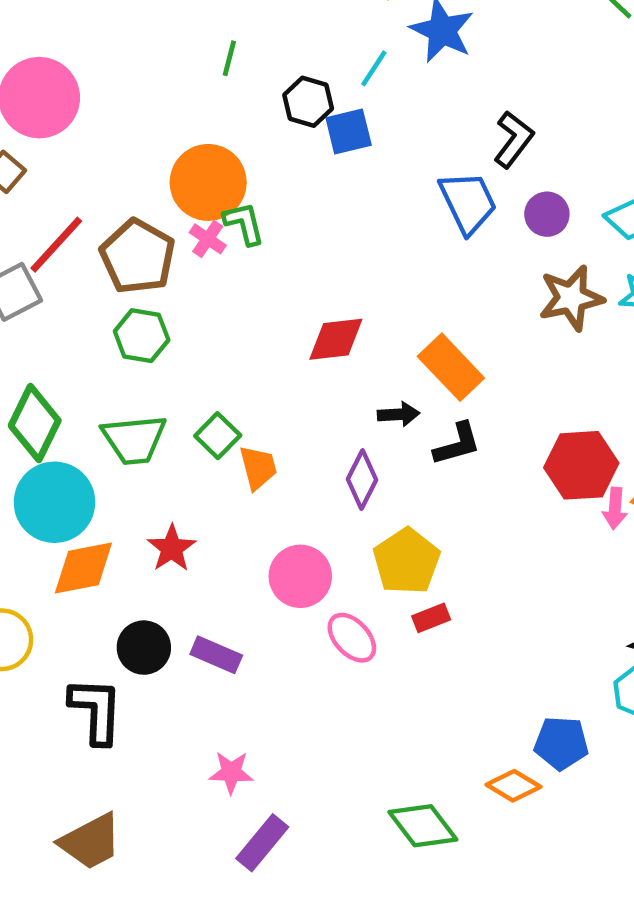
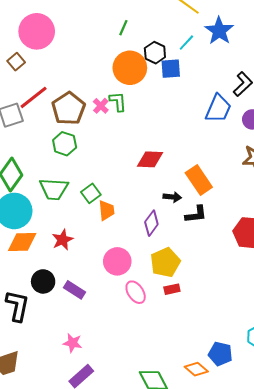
orange circle: (208, 182) -> (130, 68), moved
blue trapezoid: (468, 202) -> (218, 108), turned 40

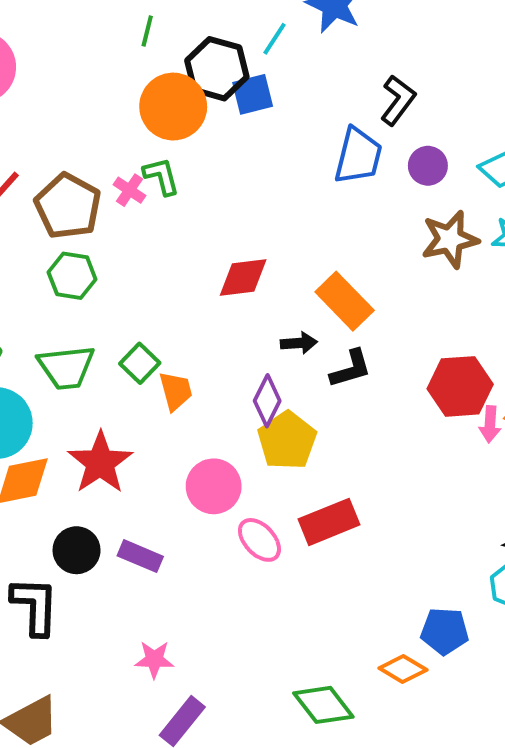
black hexagon: (155, 53) -> (217, 69), size x1.4
red star: (63, 240) -> (100, 463), size x1.5
yellow pentagon: (165, 262) -> (287, 440), moved
red rectangle: (172, 289) -> (329, 522), size x1.8

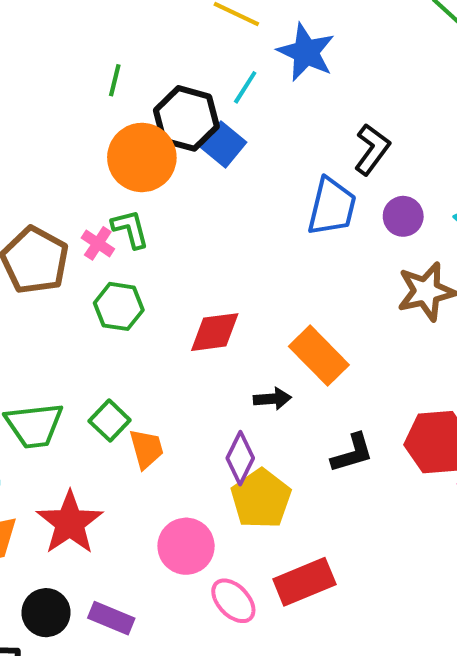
blue square: (253, 94) -> (223, 145), turned -36
green hexagon: (72, 276) -> (119, 306), moved
black L-shape: (351, 369) -> (352, 453), moved

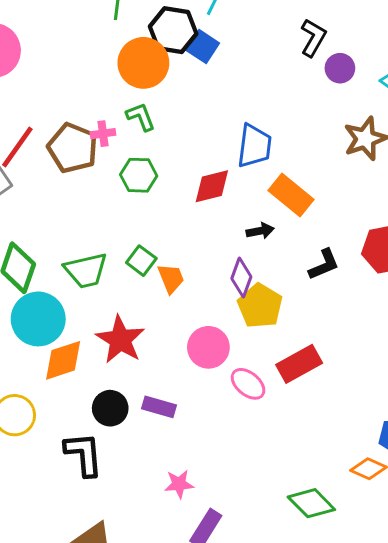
blue trapezoid: (332, 207) -> (254, 146), moved
purple circle: (403, 216) -> (340, 68), moved
pink cross: (98, 243) -> (103, 134), moved, turned -35

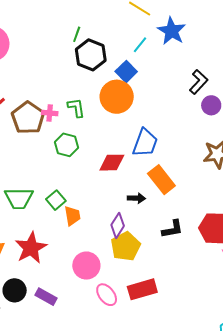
black hexagon: (173, 30) -> (91, 55), moved
orange circle: (143, 63) -> (117, 97), moved

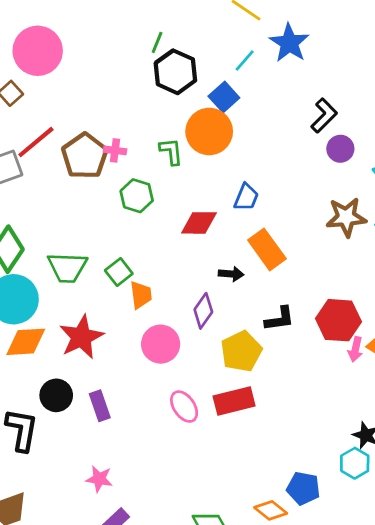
green L-shape: (76, 108) -> (171, 151), moved
blue trapezoid: (145, 143) -> (246, 197), size x0.7
yellow pentagon: (126, 246) -> (241, 351), moved
pink circle: (86, 266) -> (161, 344), moved
purple rectangle: (46, 297) -> (100, 406), turned 40

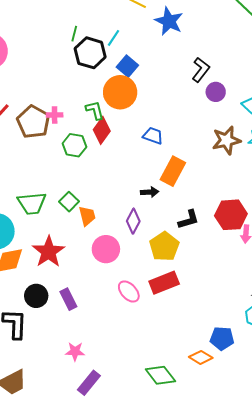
cyan line: (245, 61) -> (113, 38), moved
blue trapezoid: (246, 197) -> (153, 136), turned -85
red diamond: (199, 223) -> (102, 130), moved, turned -48
orange rectangle: (267, 249) -> (173, 171), turned 72

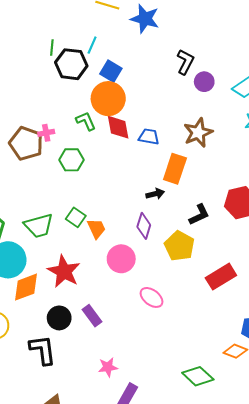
red diamond: (102, 130) -> (118, 127), moved, turned -36
brown star: (226, 140) -> (198, 133), moved
red rectangle: (164, 283) -> (221, 277), moved

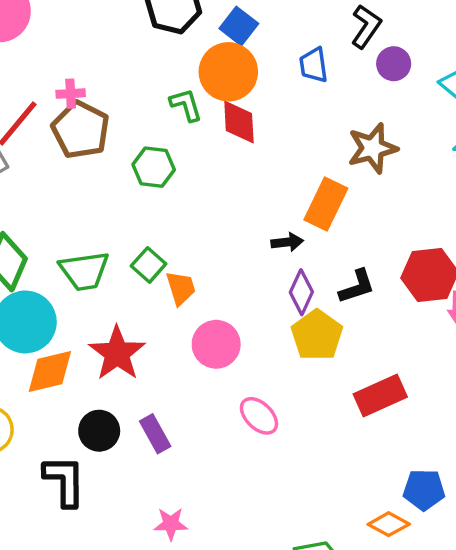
pink cross: (46, 133) -> (71, 94), moved
blue trapezoid: (149, 137) -> (314, 65), moved, turned -115
purple diamond: (144, 226) -> (301, 292), moved

